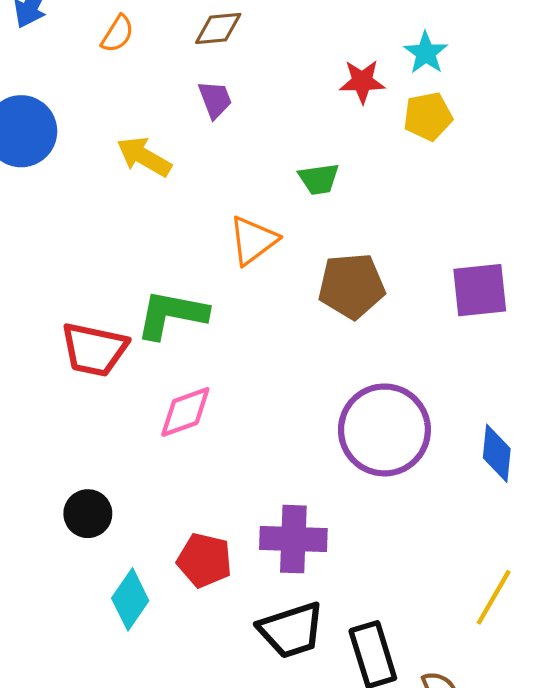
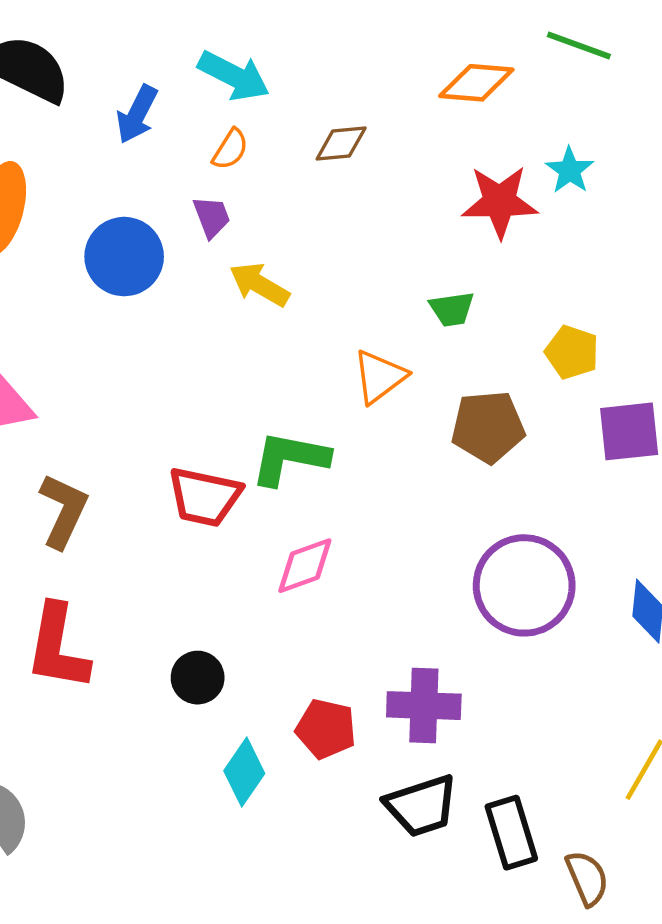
red star: (362, 81) -> (500, 202), size x1.5
purple trapezoid: (215, 99) -> (212, 217), moved
yellow pentagon: (428, 116) -> (572, 352), moved, turned 30

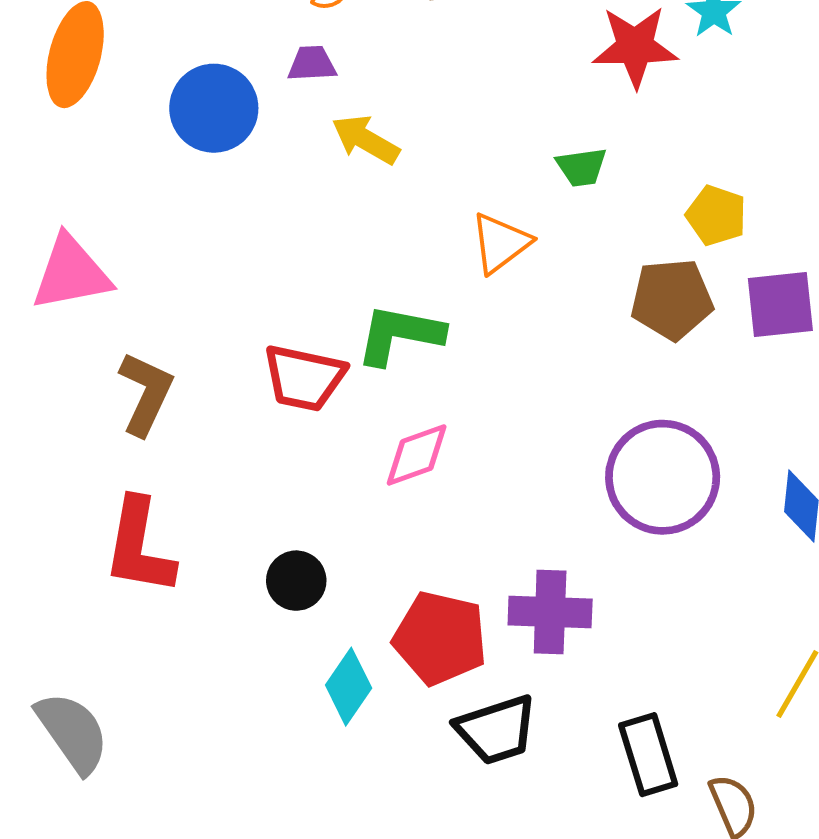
purple trapezoid: (212, 217) -> (312, 64), turned -72
brown pentagon: (488, 427) -> (672, 299), moved
red pentagon: (326, 729) -> (440, 638), size x1.4
black trapezoid: (422, 806) -> (496, 730), moved

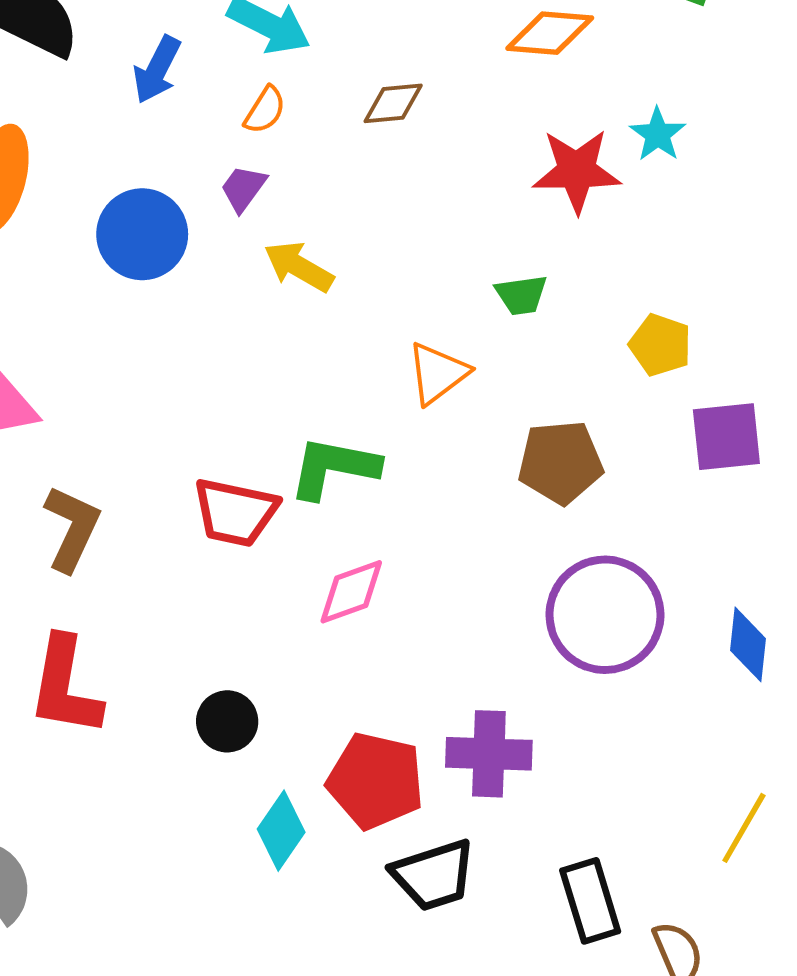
purple trapezoid: (312, 64) -> (243, 188), turned -51
brown pentagon: (672, 299) -> (560, 462), moved

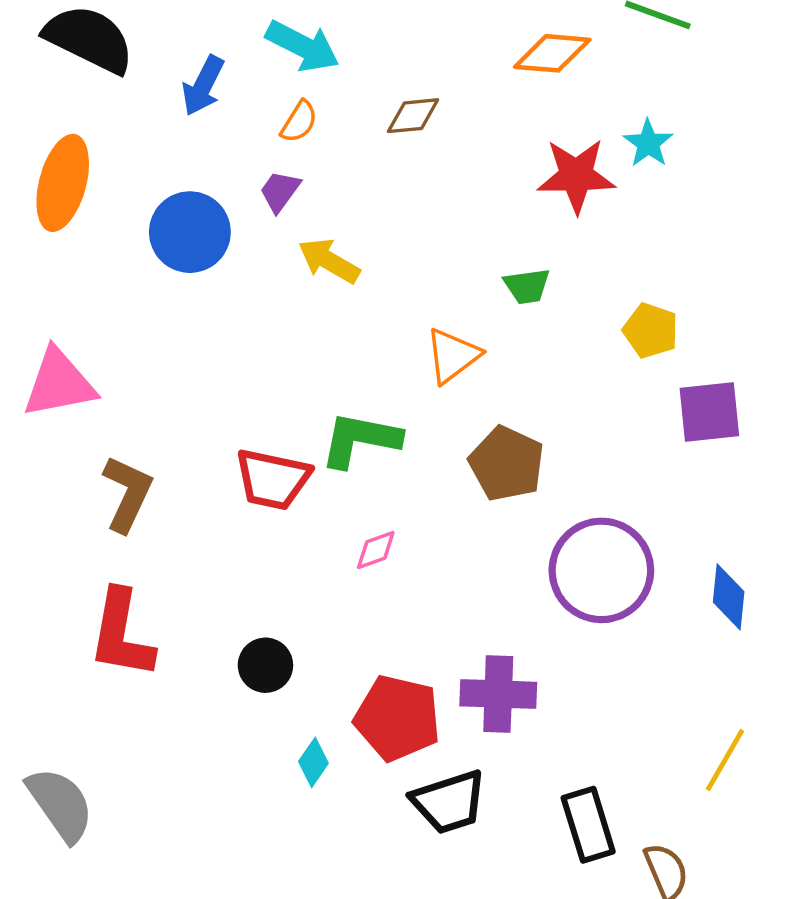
brown pentagon: (560, 462) -> (507, 464), moved, turned 30
pink diamond: (351, 592) -> (376, 550), size x0.7
cyan diamond: (281, 831) -> (313, 762), size x0.7

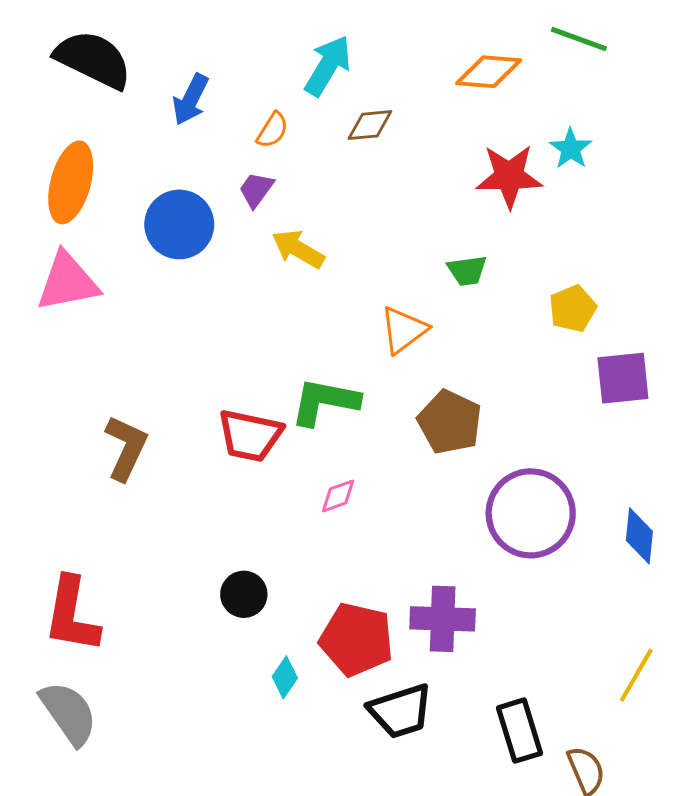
cyan arrow: (303, 46) -> (328, 66), moved, turned -86
yellow pentagon: (651, 330) -> (573, 308), turned 30
pink triangle: (59, 383) -> (68, 282), moved
red L-shape: (121, 634) -> (72, 615), moved

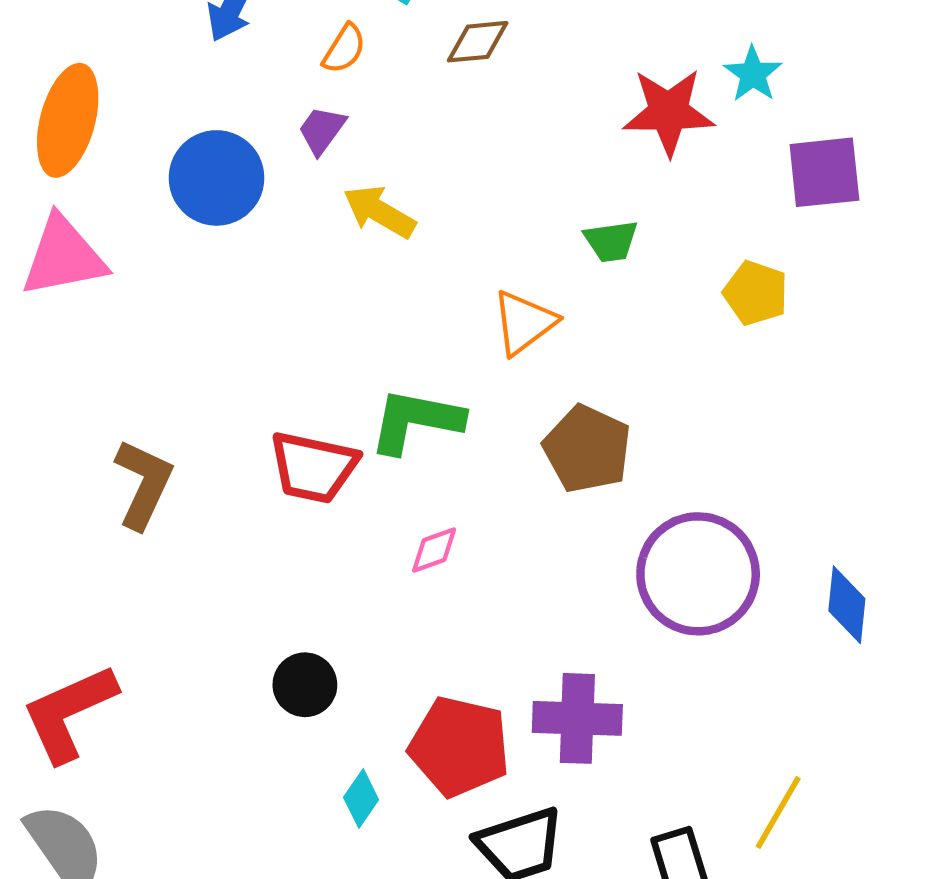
yellow pentagon: (573, 308) -> (756, 293), turned -30
purple square: (623, 378) -> (824, 172), moved
red L-shape: (72, 615) -> (69, 713), turned 56
yellow line: (636, 675) -> (778, 813), moved

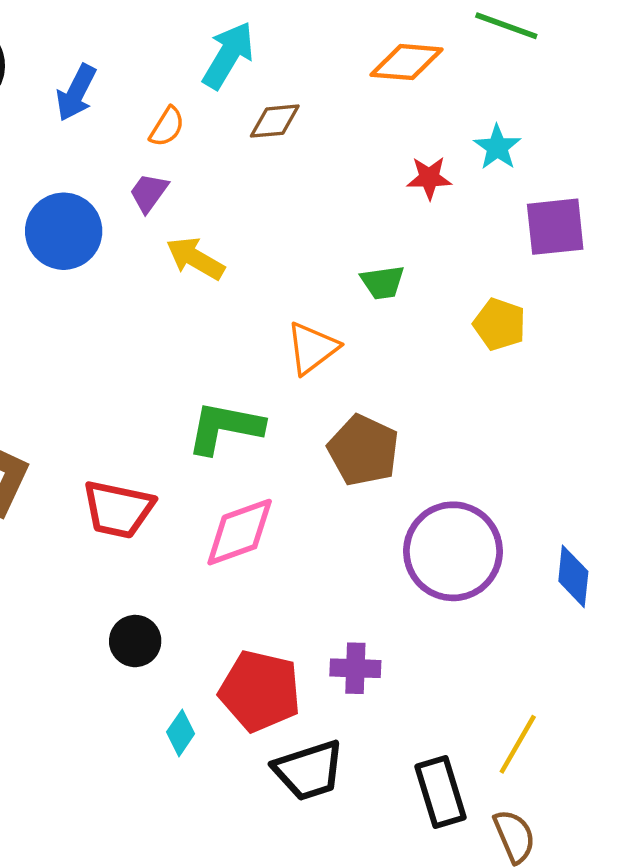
red star: (669, 112) -> (429, 178), size x0.6
red trapezoid: (313, 467) -> (118, 509), moved
pink diamond: (434, 550) -> (240, 532), size x1.8
purple cross: (577, 718) -> (355, 668), size x0.7

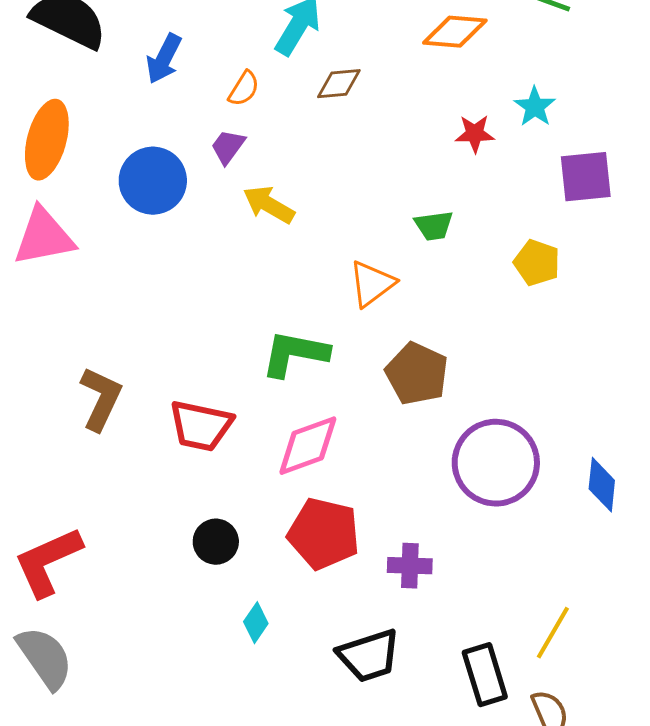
red pentagon: (260, 691) -> (324, 534), moved

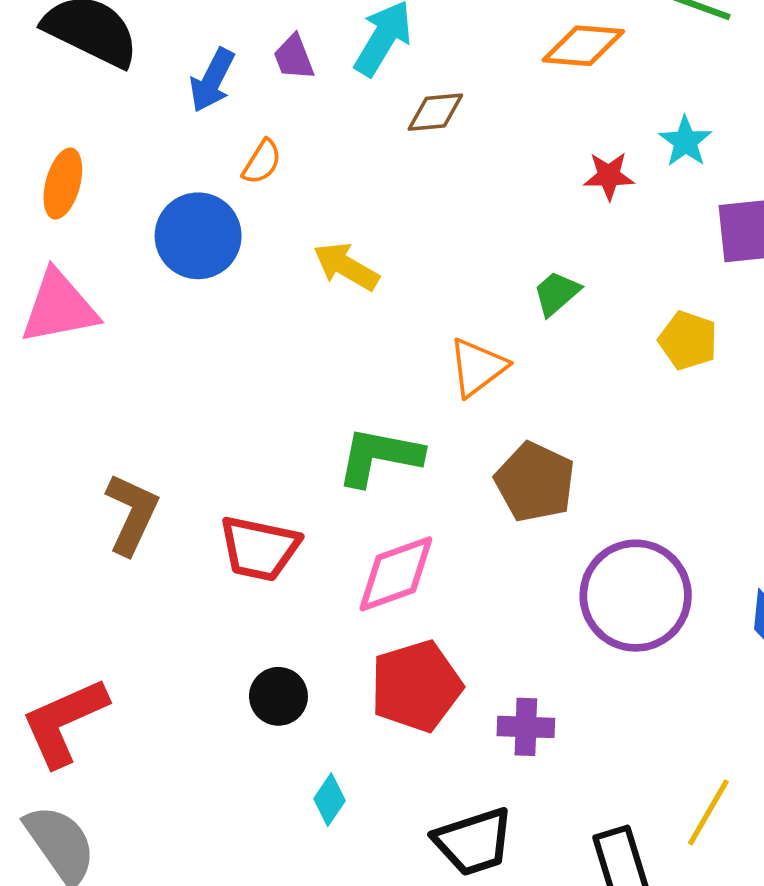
orange semicircle: (244, 89) -> (262, 162), moved
orange ellipse: (47, 140) -> (63, 184), size x0.7
purple trapezoid: (228, 147) -> (294, 57), moved, turned -57
green trapezoid: (434, 226) -> (557, 293), turned 147
red pentagon: (324, 534) -> (416, 686), turned -30

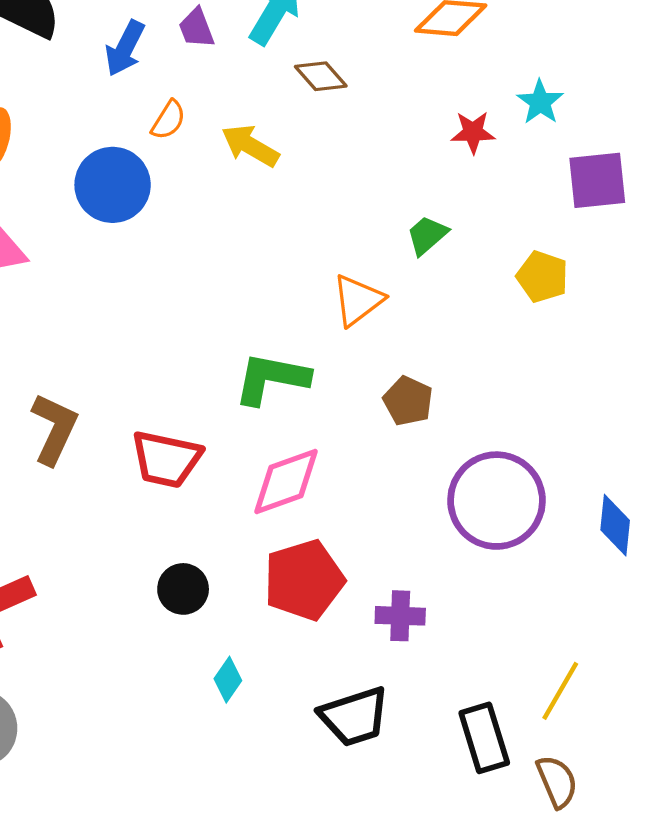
brown diamond: (435, 112) -> (321, 76), turned 54
yellow arrow: (346, 266) -> (250, 146), moved
brown pentagon: (535, 482) -> (408, 401), size x0.7

